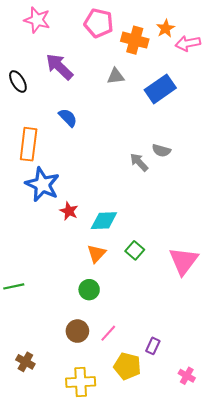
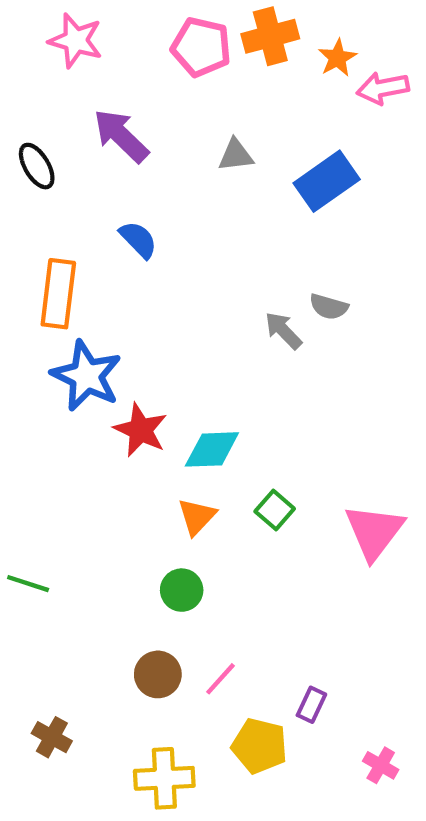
orange cross: (135, 40) -> (270, 36), moved, turned -30
red star: (69, 211) -> (141, 430), size x1.4
green line: (14, 286) -> (28, 584), turned 30

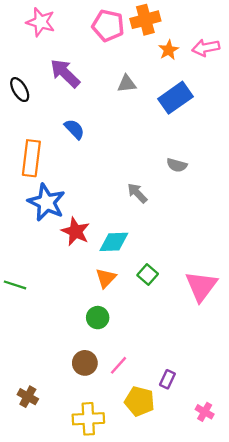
orange star: (337, 58) -> (169, 50), moved
gray arrow: (283, 330) -> (137, 193), moved
green line: (28, 584) -> (15, 285), moved

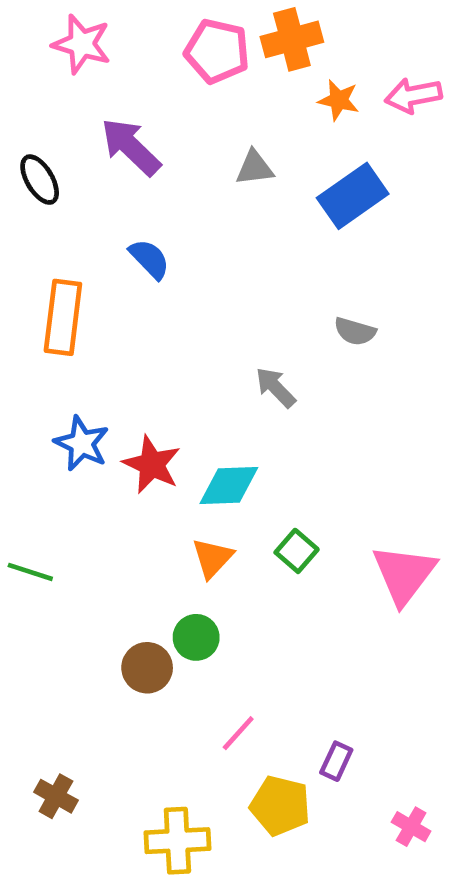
orange star: (169, 50) -> (339, 100), turned -30
blue star: (46, 202) -> (82, 444), moved, size x0.7
brown circle: (85, 363) -> (147, 668), moved

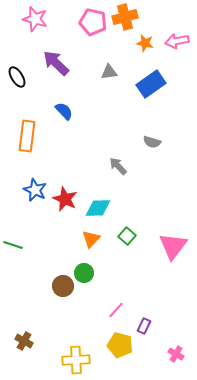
pink line: (238, 733) -> (116, 310), moved

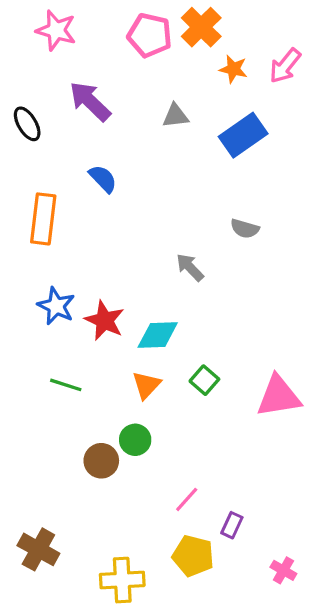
orange cross: (125, 17) -> (201, 27), turned -30
pink arrow: (177, 41) -> (285, 66), turned -40
green line: (13, 245) -> (66, 385), moved
pink triangle: (173, 246) -> (279, 396), turned 44
brown cross: (24, 341) -> (38, 549), size x1.4

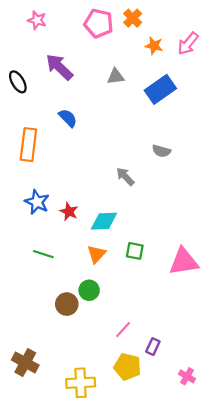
orange cross: (201, 27) -> (133, 18), size x0.7
pink star: (56, 30) -> (37, 20), size x0.7
red star: (105, 321) -> (69, 212), size x0.7
green square: (204, 380) -> (135, 251), turned -30

